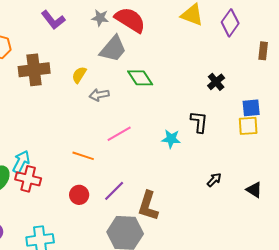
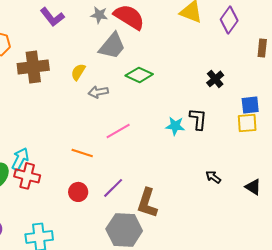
green diamond: (140, 78) -> (139, 75), turned -32
cyan star: (171, 139) -> (175, 126), moved
black arrow: (214, 180) -> (213, 177), turned -98

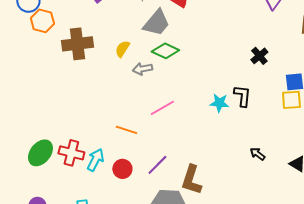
green diamond: (139, 75) -> (165, 51), moved
cyan arrow: (20, 159) -> (95, 160), moved

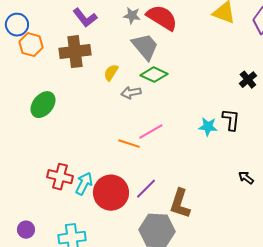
gray trapezoid: (156, 23) -> (145, 47), turned -80
brown cross: (77, 44) -> (75, 52), moved
orange line: (126, 130) -> (129, 144), moved
green ellipse: (40, 153) -> (43, 105), moved
red circle: (122, 169) -> (111, 193), size x1.8

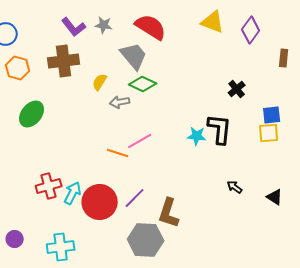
gray star: (132, 16) -> (104, 25), moved
orange hexagon: (31, 45) -> (18, 68), moved
black L-shape: (231, 120) -> (220, 129), size x1.4
red cross: (60, 177) -> (49, 186), turned -30

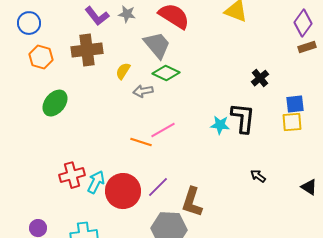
purple diamond: (251, 30) -> (303, 23), moved
brown rectangle: (284, 58) -> (307, 47), turned 66
black triangle: (275, 197) -> (309, 187), moved

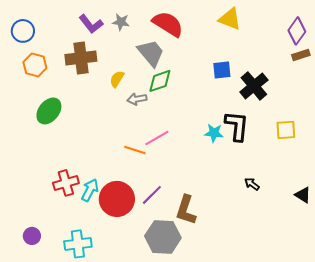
green diamond: (166, 73) -> (160, 81), turned -44
black cross: (260, 78) -> (254, 86), size x1.6
blue square: (295, 104) -> (222, 70), moved

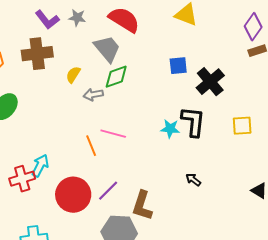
pink line: (157, 138) -> (113, 134), turned 45
orange line: (135, 150) -> (91, 146), turned 50
black arrow: (252, 184) -> (193, 180), moved
cyan arrow: (90, 190) -> (40, 166), moved

